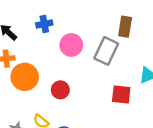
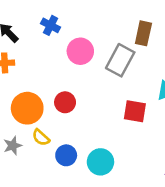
blue cross: (44, 24) -> (51, 25), turned 35
orange circle: (25, 77) -> (27, 108), moved

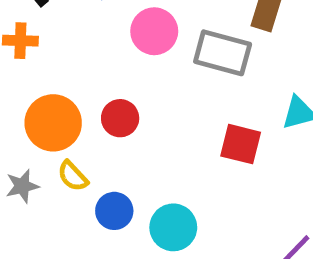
gray rectangle: (120, 60) -> (223, 53), turned 72

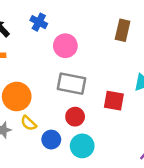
gray rectangle: (223, 53) -> (72, 84), moved
red circle: (120, 118) -> (75, 117), moved

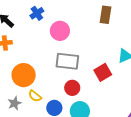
blue cross: (39, 22) -> (37, 13), turned 32
red square: (114, 101) -> (103, 72), turned -36

